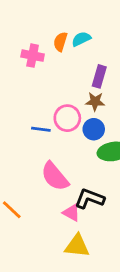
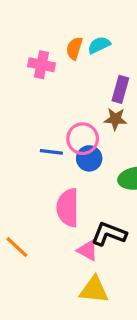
blue circle: (94, 129) -> (89, 158), moved
pink semicircle: (55, 176) -> (68, 208), turned 40

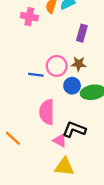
brown star: (115, 119) -> (79, 64), moved
blue circle: (89, 158) -> (72, 86), moved

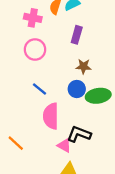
purple rectangle: (82, 33) -> (77, 35), moved
pink circle: (57, 66) -> (35, 49), moved
blue line: (36, 75) -> (40, 89), moved, turned 32

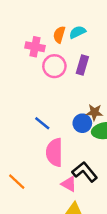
pink circle: (35, 49) -> (54, 66), moved
brown star: (84, 66) -> (94, 112), moved
black L-shape: (79, 134) -> (85, 172), turned 30

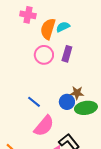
orange semicircle: (59, 35) -> (48, 29), size x1.5
pink cross: (35, 47) -> (28, 15), moved
pink semicircle: (54, 152) -> (44, 126), turned -140

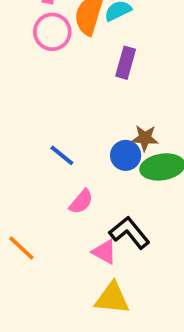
pink circle: (44, 55) -> (52, 32), moved
pink semicircle: (44, 126) -> (81, 202), size x0.6

